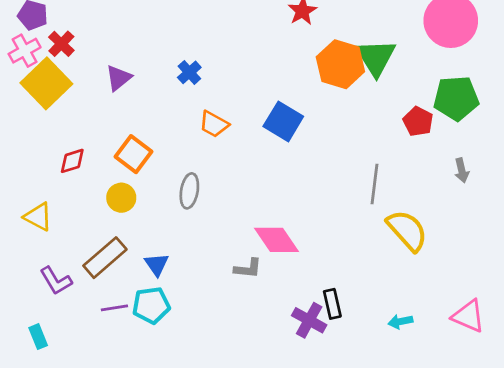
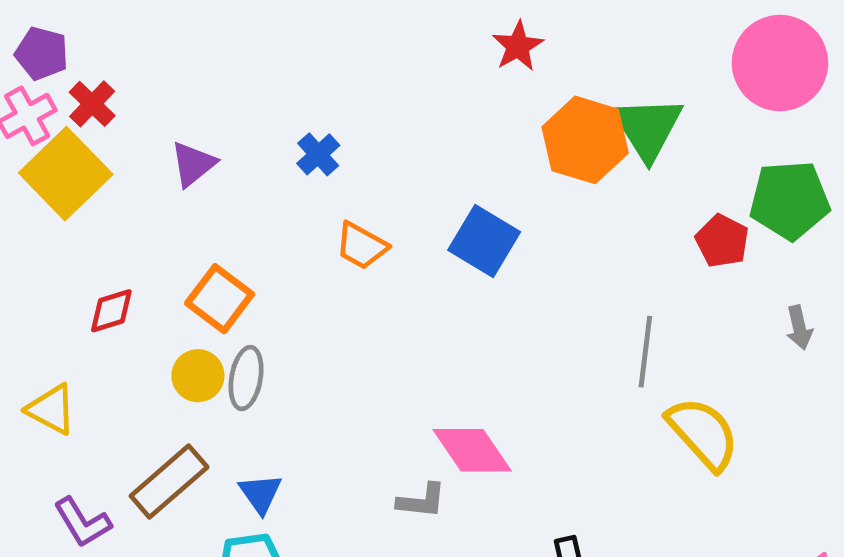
gray ellipse: (189, 191) -> (246, 378), moved

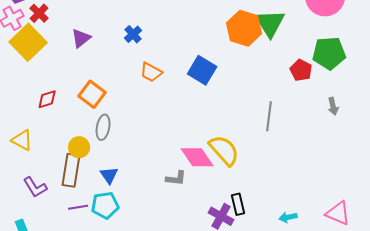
yellow circle: (198, 376) -> (79, 147), moved
yellow semicircle: (703, 433) -> (224, 150), moved
brown rectangle: (169, 481) -> (71, 170), turned -40

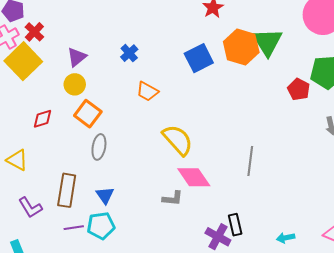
blue square: (202, 70) -> (199, 58), moved, turned 32
gray line: (269, 116) -> (250, 161), moved
yellow circle: (79, 147) -> (75, 84), moved
yellow semicircle: (224, 150) -> (178, 140), moved

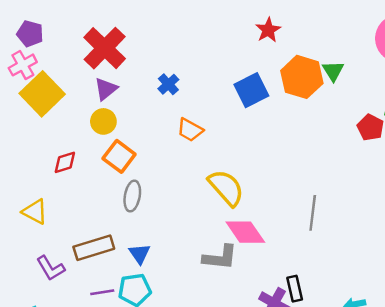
red cross: (34, 32) -> (105, 48), moved, size x1.8
green triangle: (267, 42) -> (333, 71), size x0.6
brown rectangle: (67, 190) -> (94, 248), turned 64
gray L-shape: (173, 198) -> (220, 257), size x1.4

